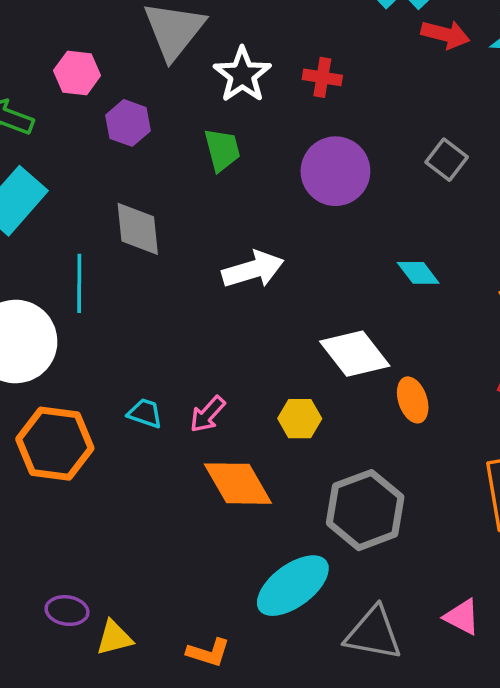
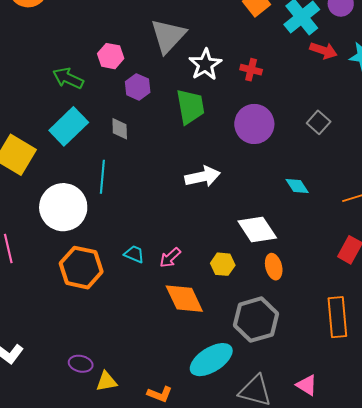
green trapezoid: (222, 150) -> (190, 107), size x1.4
gray diamond: (138, 229) -> (120, 129), moved, size x0.7
orange ellipse: (413, 400) -> (274, 267), moved

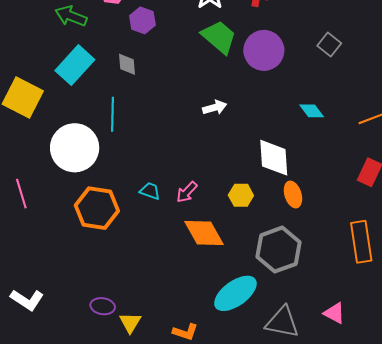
green trapezoid: (190, 107) -> (219, 37), moved, turned -36
white arrow: (203, 177) -> (215, 107), size x0.7
white diamond: (257, 229) -> (274, 158), turned 33
yellow triangle: (106, 382) -> (130, 323), turned -45

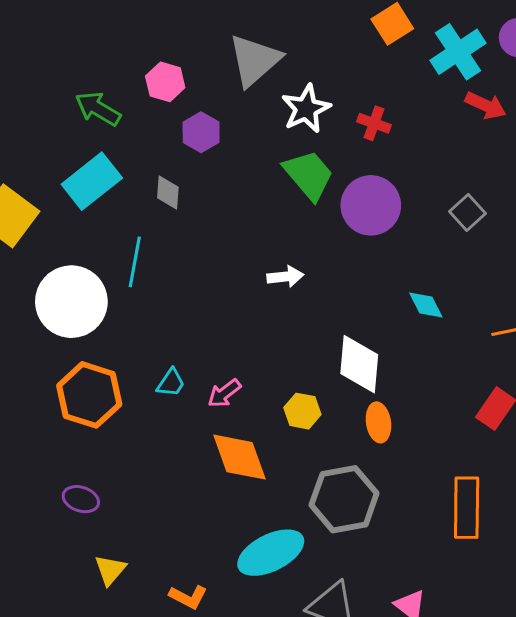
cyan trapezoid: (150, 191) -> (171, 383), turned 95
purple ellipse: (103, 306) -> (81, 499), moved

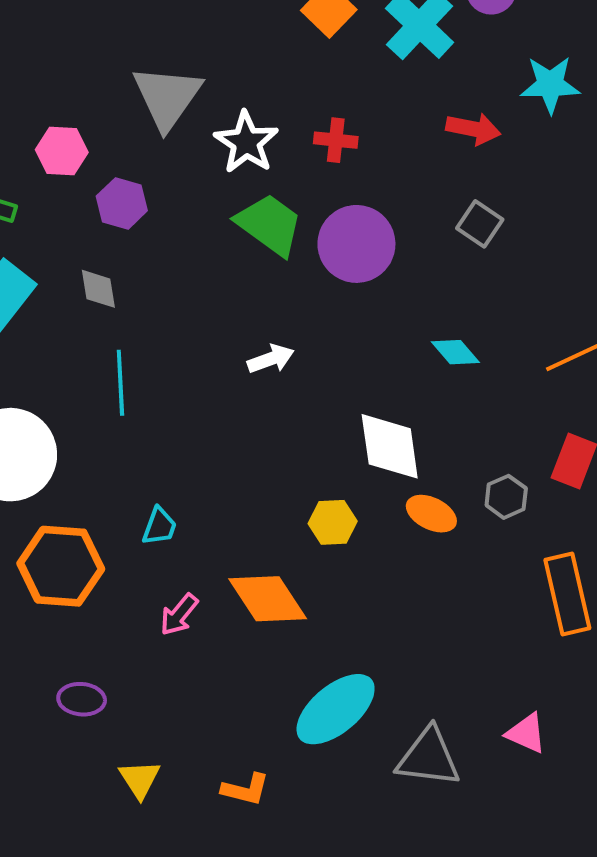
red arrow: (486, 105) -> (473, 129), moved
cyan line: (135, 262) -> (120, 383), moved
pink arrow: (224, 393) -> (179, 615), moved
orange ellipse: (378, 422) -> (431, 514), turned -42
gray hexagon: (344, 499) -> (506, 497), moved, size x0.5

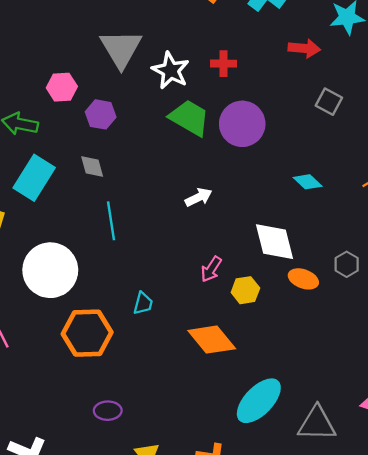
gray square: (480, 224) -> (329, 102), moved
pink arrow: (179, 615) -> (211, 269), moved

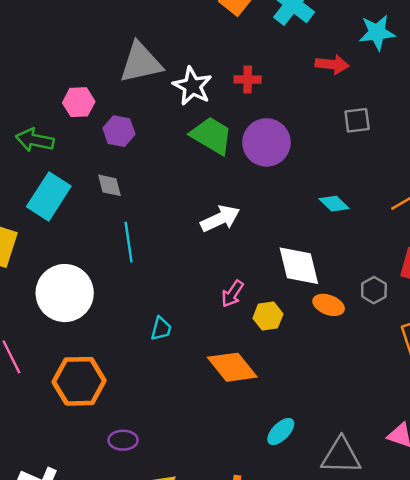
gray triangle: (121, 49) -> (141, 63), turned 48
gray square: (329, 102) -> (357, 120), turned -36
white arrow: (199, 197) -> (220, 219), size x1.4
orange hexagon: (87, 333) -> (79, 381), moved
cyan ellipse: (259, 401) -> (281, 432), size x0.6

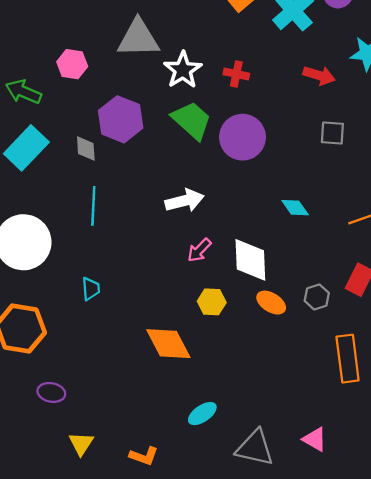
purple hexagon: (119, 131) -> (121, 119), moved, size x1.5
pink arrow: (232, 294) -> (199, 250), moved
cyan trapezoid: (161, 329) -> (91, 289), moved, turned -30

